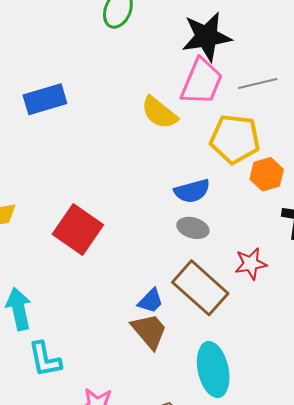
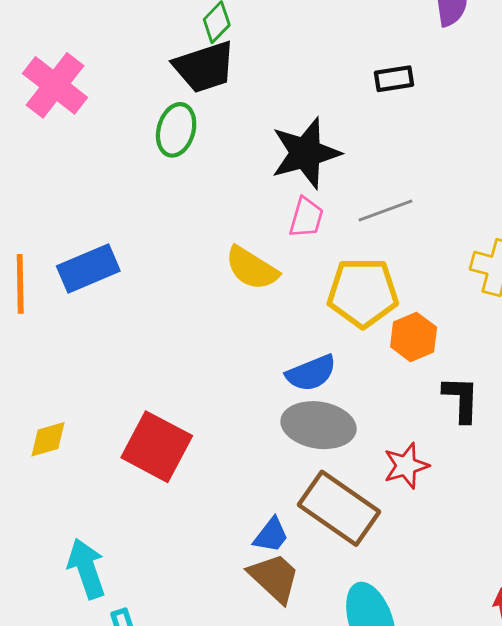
pink trapezoid: (202, 82) -> (306, 217), size x0.6
gray ellipse: (193, 228) -> (319, 425), size x1.6

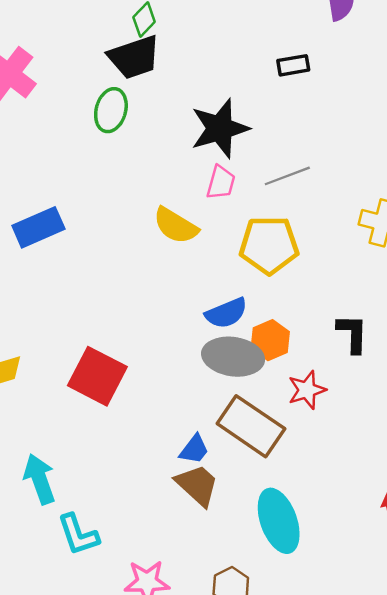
orange hexagon: (414, 337) -> (270, 340), moved

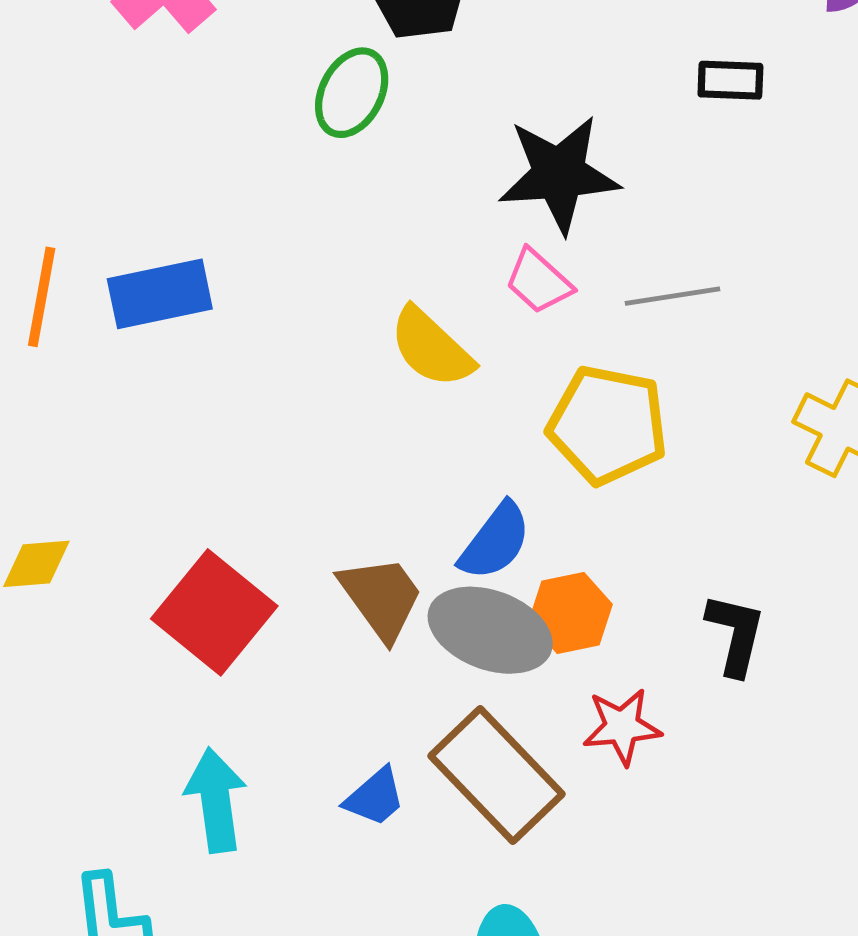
pink trapezoid: (221, 183) -> (539, 281), turned 105
blue semicircle: (226, 313) -> (495, 541), turned -42
cyan arrow: (40, 479) -> (216, 800), moved
brown trapezoid: (197, 485) -> (381, 598), moved

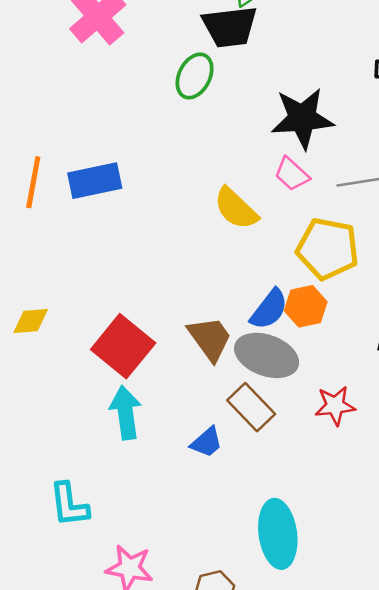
orange hexagon: (571, 613) -> (306, 306), moved
brown rectangle: (496, 775) -> (251, 407), moved, size x0.7
cyan arrow: (216, 800) -> (126, 413), moved

